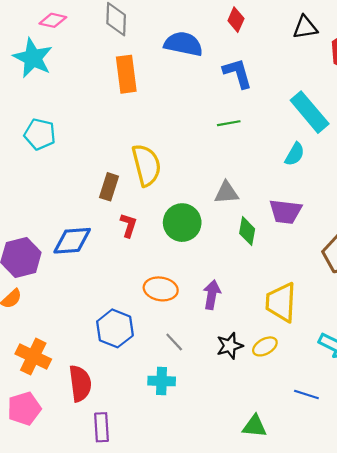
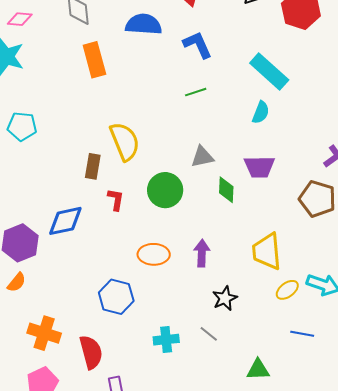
gray line: (174, 342) -> (209, 334), moved
yellow ellipse: (265, 346) -> (287, 290), moved

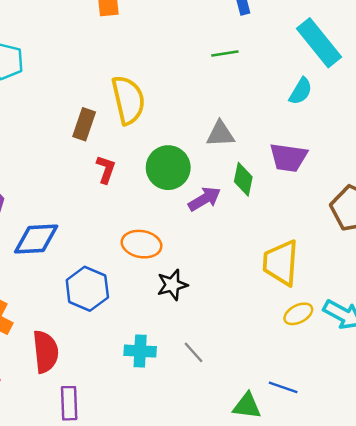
blue diamond: (65, 221) -> (36, 239), moved
purple arrow: (202, 253) -> (205, 199), moved, turned 48
black star: (225, 298) -> (172, 285), moved
blue line: (302, 334) -> (283, 387), moved

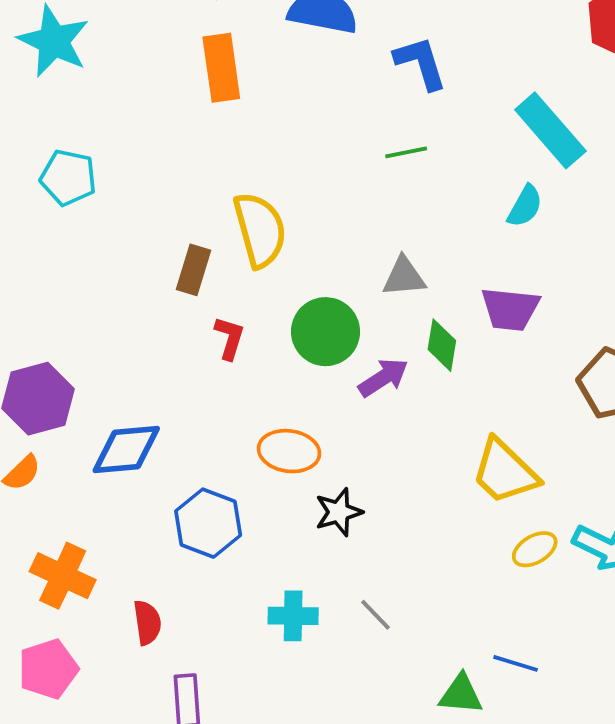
yellow trapezoid: (281, 263) -> (505, 472), turned -48
red semicircle: (45, 352) -> (147, 623), size x0.7

